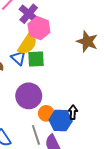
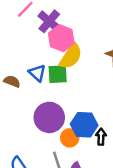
yellow semicircle: (28, 44) -> (71, 56), moved
blue hexagon: (61, 121) -> (84, 125), moved

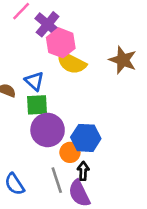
yellow semicircle: (71, 56) -> (71, 63), turned 84
green square: (58, 74) -> (37, 105), moved
black arrow: (101, 137) -> (83, 171), moved

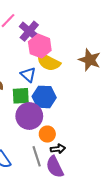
blue triangle: (34, 81) -> (28, 75), moved
blue hexagon: (86, 138) -> (44, 97), moved
black arrow: (83, 171) -> (58, 149), turned 80

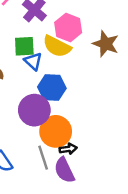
pink hexagon: (40, 46) -> (68, 28), moved
green square: (21, 96) -> (24, 46), moved
orange circle: (47, 134) -> (56, 131), size x1.6

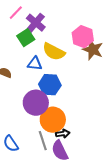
pink hexagon: (68, 28) -> (83, 37), moved
green square: (24, 46) -> (26, 38), moved, turned -30
blue triangle: (33, 61) -> (35, 64), turned -35

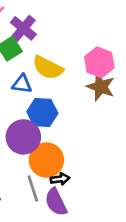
pink hexagon: (83, 37) -> (99, 62), moved
brown star: (93, 50) -> (101, 87), moved

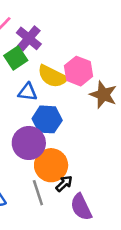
pink hexagon: (99, 62) -> (78, 71), moved
black arrow: (60, 179) -> (64, 184), turned -36
purple semicircle: (56, 202) -> (81, 207), moved

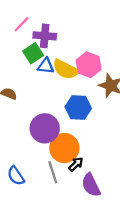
purple cross: (29, 38) -> (45, 36), turned -35
blue triangle: (27, 92) -> (46, 66), moved
blue hexagon: (47, 119) -> (78, 108), moved

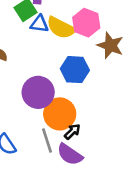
purple semicircle: (91, 185) -> (70, 154), moved, turned -30

